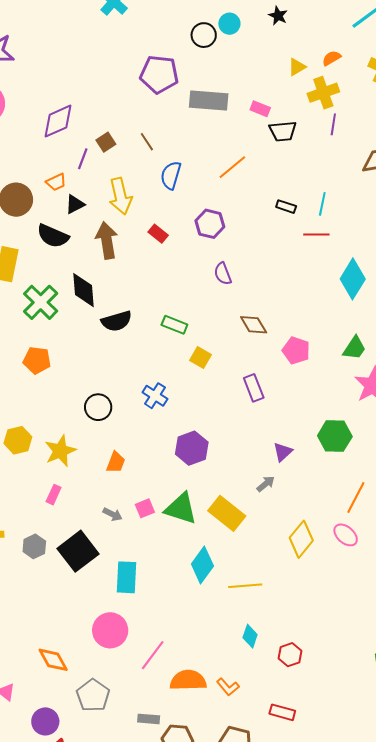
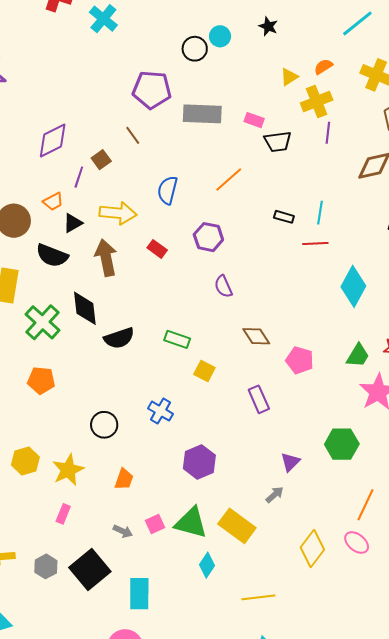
brown line: (147, 142) -> (133, 135), moved
yellow arrow: (120, 196) -> (118, 213), turned -69
cyan diamond: (202, 565) -> (207, 565), moved, size x0.7

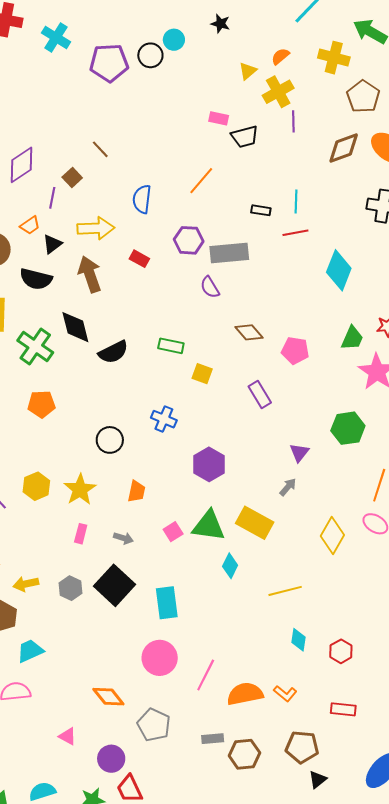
purple pentagon: (152, 90) -> (109, 63), moved
gray rectangle: (202, 114) -> (229, 253), moved
gray arrow: (123, 531) -> (123, 538), moved

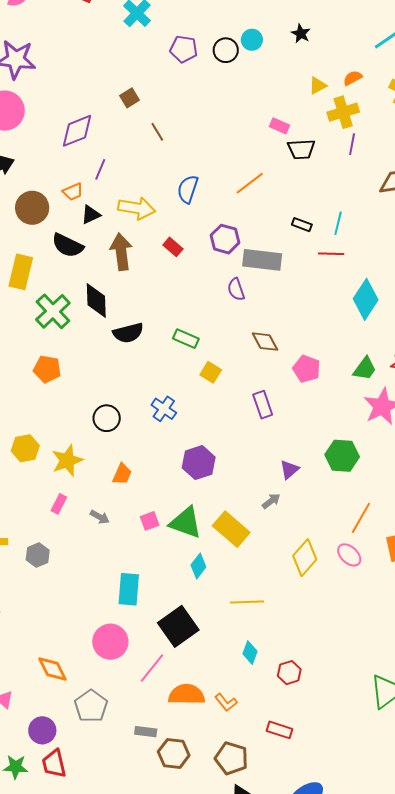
purple pentagon: (109, 63) -> (184, 49), size x0.7
brown square: (72, 178) -> (130, 98), moved
black square: (114, 585) -> (178, 626), moved

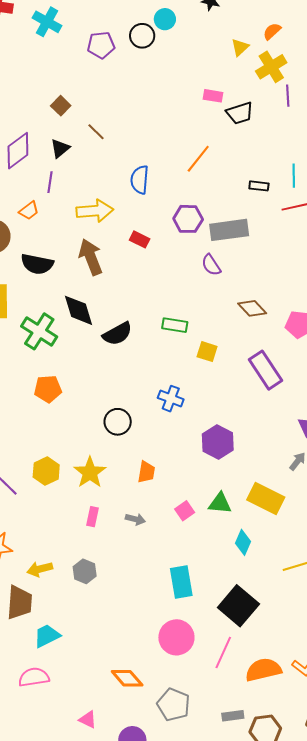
black triangle: (91, 215) -> (60, 148), moved
purple rectangle: (263, 405) -> (266, 370), size x1.4
green triangle: (186, 523) -> (220, 503), size x0.7

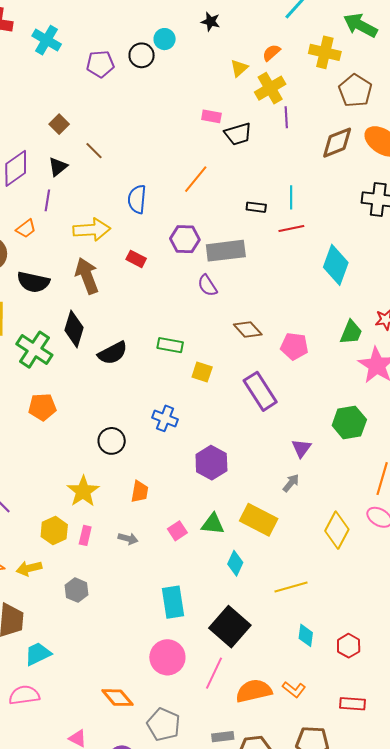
black diamond: (78, 310) -> (74, 329), turned 33
yellow hexagon: (46, 471) -> (54, 531), moved
yellow arrow: (40, 569) -> (29, 568), moved

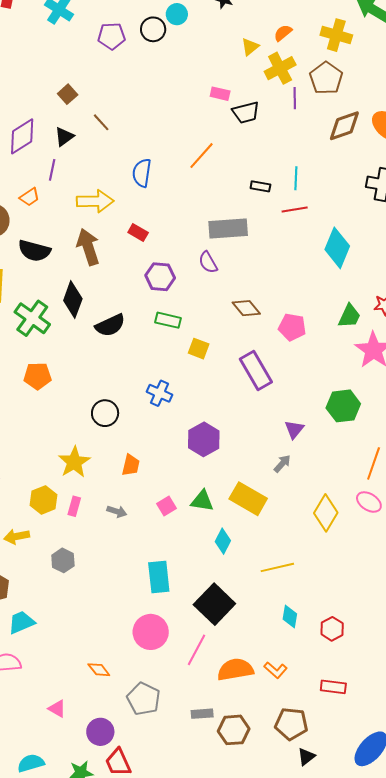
brown pentagon: (355, 91) -> (326, 78), moved
purple hexagon: (185, 239) -> (160, 277), moved
orange diamond: (117, 698) -> (99, 670), size x0.7

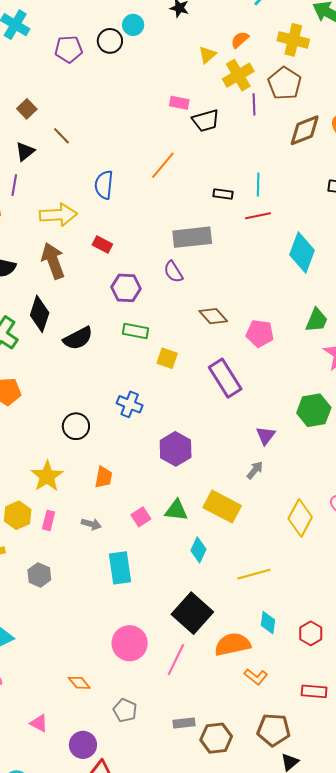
cyan rectangle: (159, 577) -> (120, 568), moved
orange semicircle: (235, 670) -> (233, 644), moved
gray pentagon: (144, 699) -> (125, 710), size x0.7

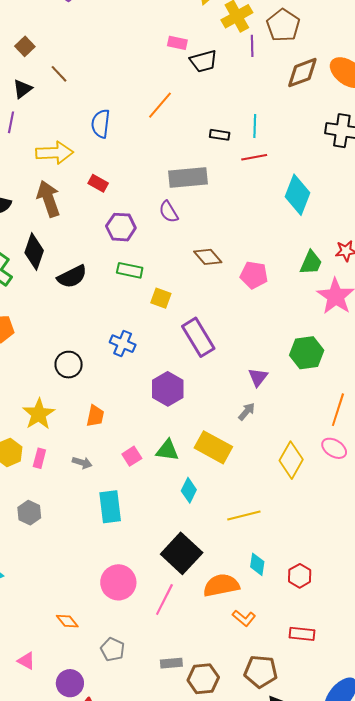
purple rectangle: (225, 378) -> (198, 337), moved

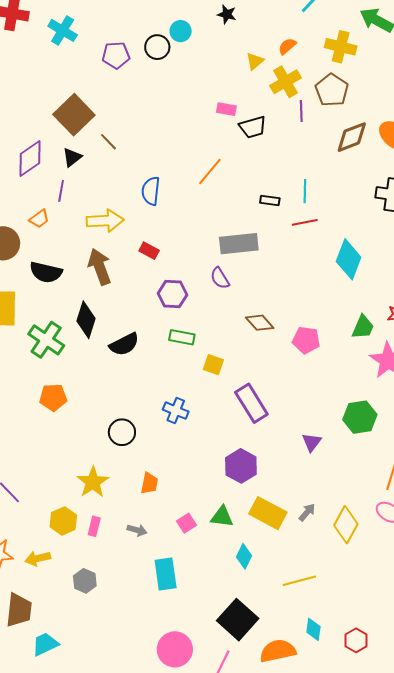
brown square: (25, 46) -> (74, 115), size x2.0
purple hexagon: (168, 389) -> (241, 466), moved
gray arrow: (247, 412) -> (307, 512), moved

